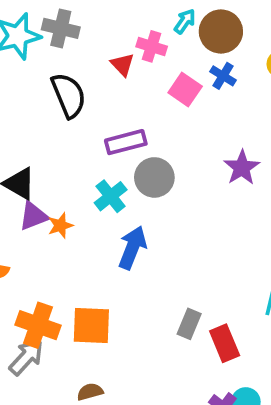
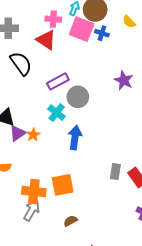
pink cross: (152, 46) -> (53, 19), moved
red triangle: (123, 64) -> (46, 40), size x1.5
pink square: (185, 90) -> (82, 29), moved, size x1.4

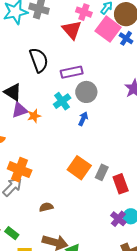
black semicircle: (21, 63) -> (39, 60), moved
blue arrow: (75, 138) -> (83, 119), moved, size x0.6
orange square: (63, 185) -> (79, 168), moved, turned 30

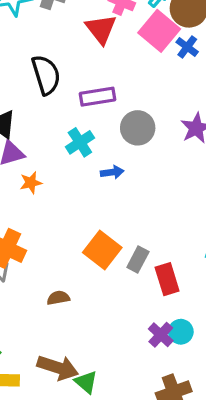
gray circle: (86, 92) -> (138, 128), moved
orange star: (34, 116) -> (31, 183), moved
blue arrow: (83, 119) -> (112, 172), turned 56
brown semicircle: (46, 207) -> (58, 298), moved

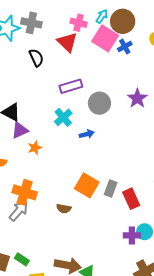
blue cross: (187, 47) -> (125, 47), turned 32
black semicircle: (46, 75) -> (36, 58), moved, size x0.7
brown semicircle: (58, 298) -> (64, 209), moved, turned -152
purple cross: (161, 335) -> (132, 235), turned -35

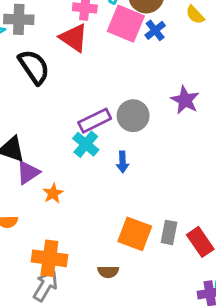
black semicircle: (36, 58) -> (34, 67), size x1.4
purple rectangle: (71, 86) -> (95, 121), moved
blue arrow: (87, 134) -> (123, 162), turned 112

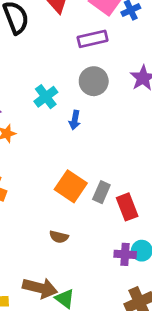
purple rectangle: (95, 121) -> (93, 39), moved
brown semicircle: (108, 272) -> (59, 237), moved

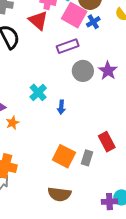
gray circle: (94, 81) -> (83, 71), moved
red rectangle: (127, 207) -> (107, 142), moved
brown semicircle: (59, 237) -> (59, 194), size x1.6

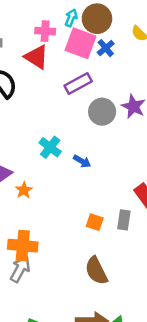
blue arrow: (61, 107) -> (82, 161), turned -56
orange square: (64, 156) -> (95, 222), size x0.6
brown semicircle: (59, 194) -> (96, 271), turned 65

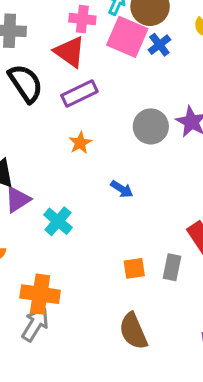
purple rectangle: (78, 83) -> (79, 94), moved
cyan cross: (50, 147) -> (58, 221), moved
orange star: (24, 190) -> (80, 143), moved
orange square: (95, 222) -> (134, 268), turned -30

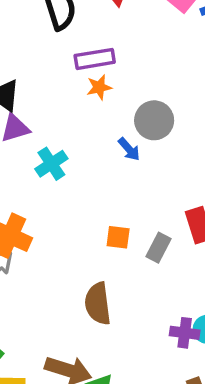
purple rectangle: (79, 94) -> (95, 59), moved
gray circle: (151, 126) -> (154, 120), moved

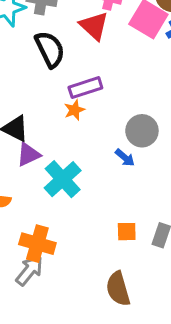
orange star: (99, 87) -> (74, 110), moved
cyan cross: (51, 164) -> (63, 179), size x1.4

